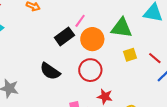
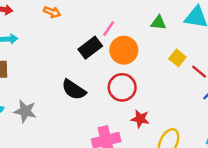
green triangle: (122, 28) -> (158, 23), moved, size x0.6
yellow square: (130, 55) -> (177, 58), moved, turned -32

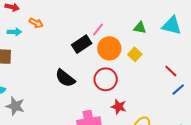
orange arrow: (52, 12) -> (36, 23), moved
yellow square: (177, 58) -> (135, 54), moved
gray star: (25, 111) -> (15, 106), moved

